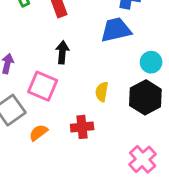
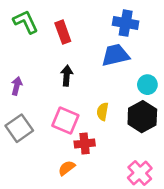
pink square: (43, 86) -> (65, 120), moved
orange semicircle: (38, 133) -> (67, 168), moved

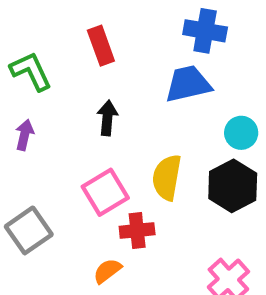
green L-shape: (26, 22) -> (31, 71), moved
yellow semicircle: (103, 112) -> (167, 177), size x1.5
pink square: (65, 120) -> (105, 192), turned 36
gray square: (19, 128) -> (29, 230), moved

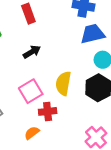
blue trapezoid: (188, 84) -> (93, 34), moved
black arrow: (107, 118) -> (32, 52), turned 54

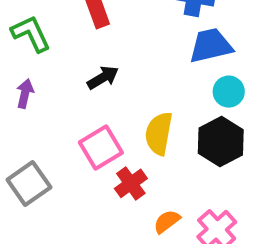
red cross: (48, 111) -> (131, 183), turned -30
orange semicircle: (32, 133) -> (167, 221), moved

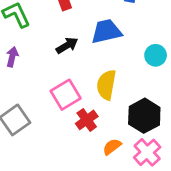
blue trapezoid: (211, 46) -> (106, 31), moved
black hexagon: (221, 142) -> (144, 116), moved

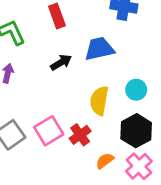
cyan circle: (156, 55) -> (136, 90), moved
pink square: (66, 95) -> (49, 131), moved

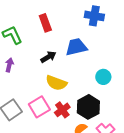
yellow semicircle: (99, 101) -> (56, 83), moved, turned -80
black hexagon: (136, 131) -> (88, 107), moved

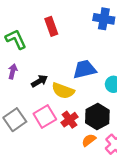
blue trapezoid: (76, 47) -> (85, 69), moved
black arrow: (48, 57) -> (39, 81), moved

